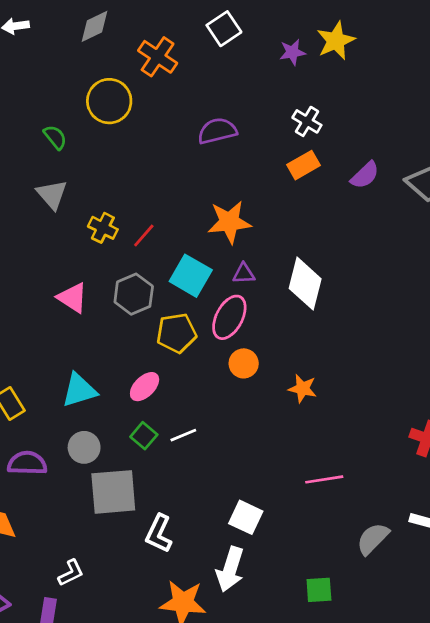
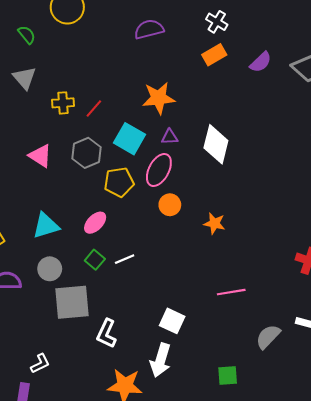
yellow cross: (103, 228) -> (63, 103), turned -30

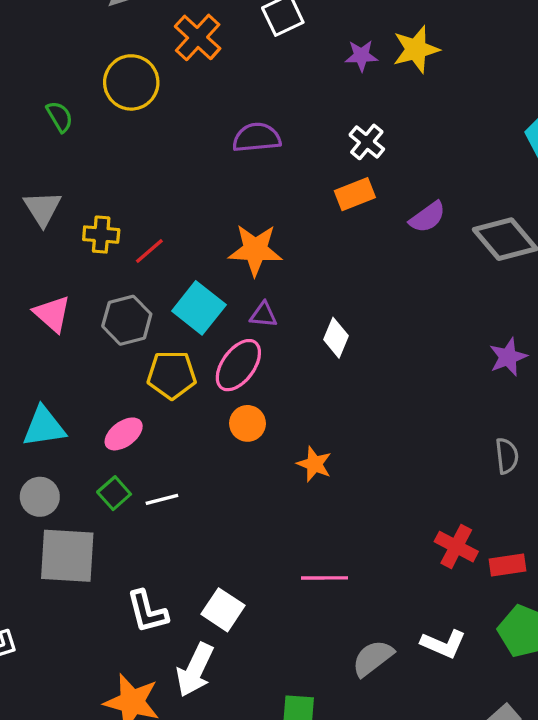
gray triangle: (24, 78) -> (42, 208), moved
white diamond: (216, 144) -> (336, 338), size x0.6
white L-shape: (106, 334) -> (147, 612), moved, turned -48

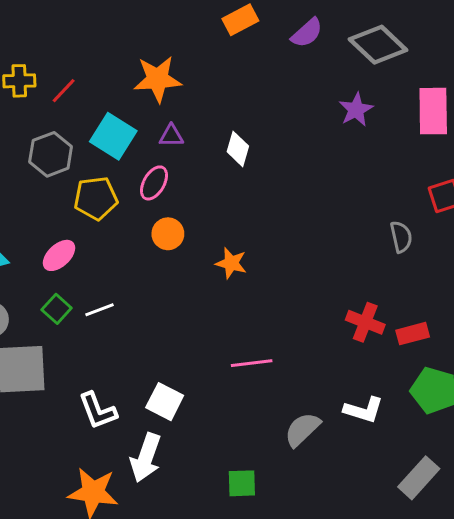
purple star: (508, 357) -> (356, 110), moved
pink ellipse: (238, 365) -> (154, 183), size x0.7

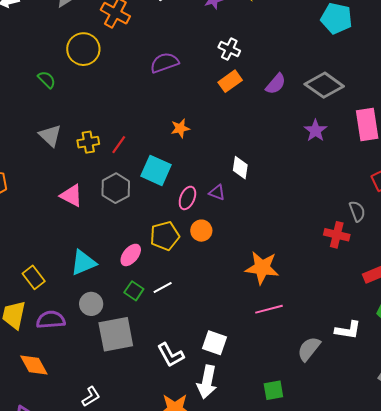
orange star: (157, 79) -> (180, 128), size x0.6
purple triangle: (171, 136) -> (217, 192), moved, turned 30
yellow pentagon: (96, 198) -> (165, 236), moved
orange star: (231, 263) -> (262, 268), moved, size x1.6
red cross: (365, 322) -> (337, 235), moved

